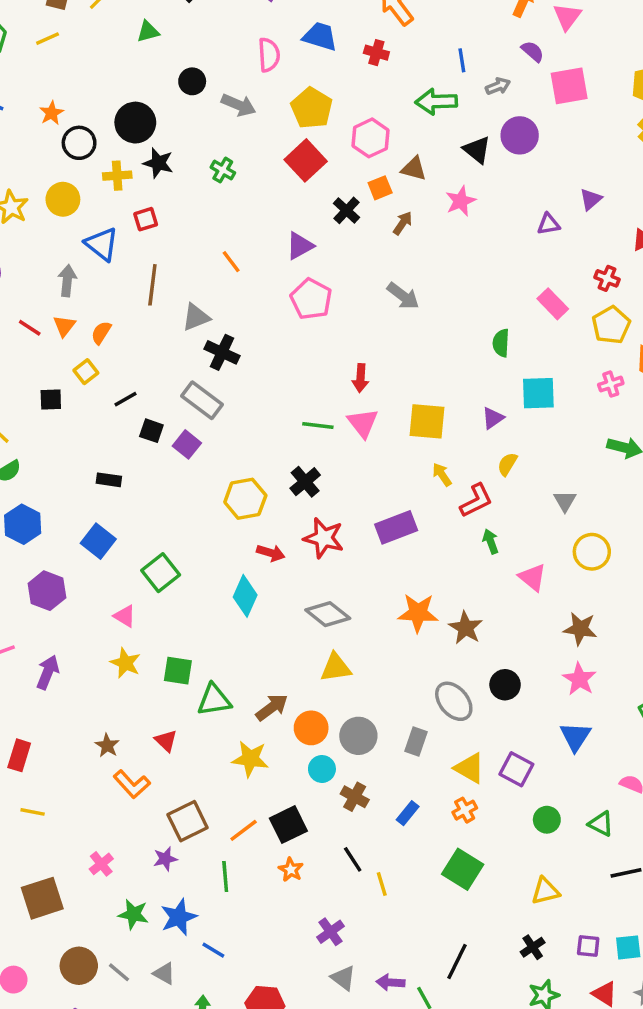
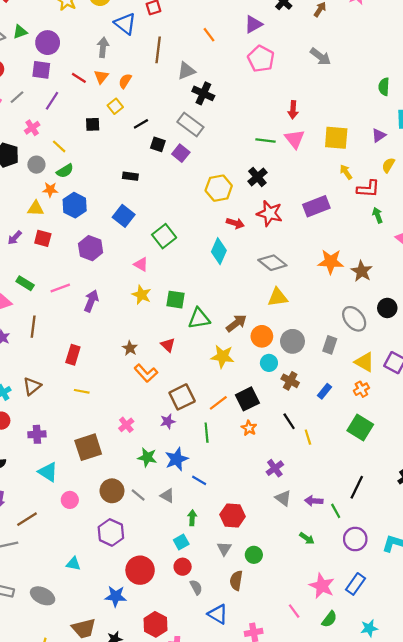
red L-shape: (476, 500) -> (368, 189), turned 30

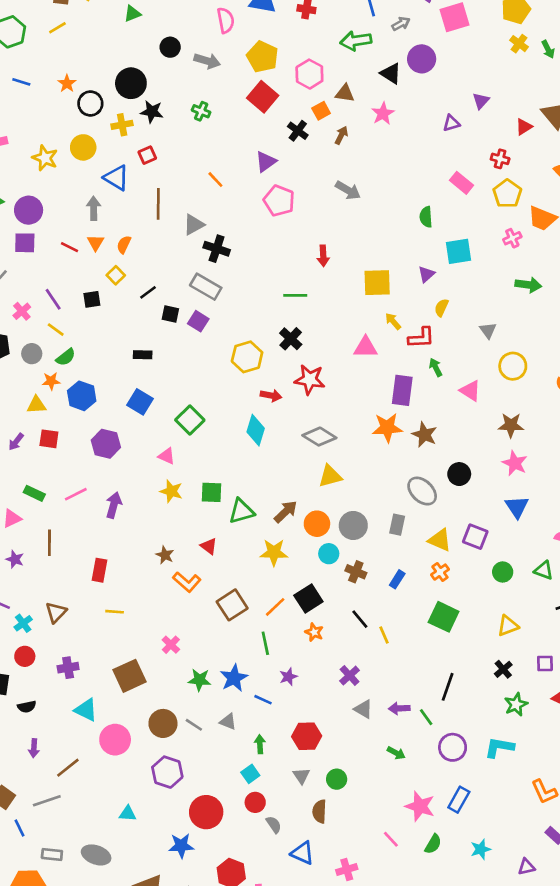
purple line: (52, 101) -> (53, 299), moved, turned -60
pink triangle: (295, 139) -> (366, 347), moved, turned -45
purple rectangle: (316, 206) -> (402, 390), moved, turned -55
purple star: (168, 421) -> (288, 677), moved
pink circle: (70, 500) -> (115, 740), size x1.5

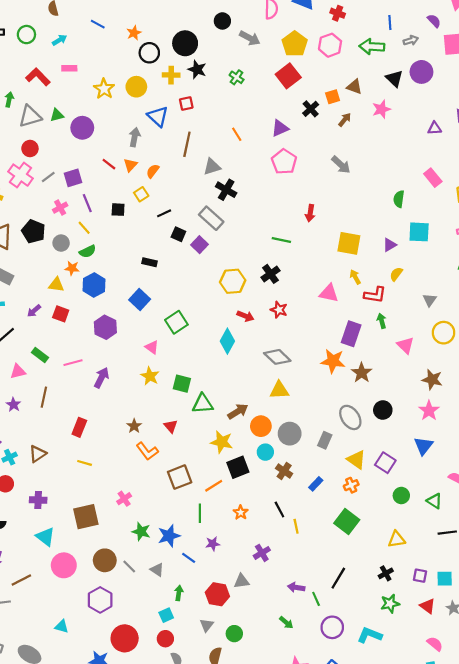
pink hexagon: (309, 74) -> (330, 45), moved
purple square: (25, 243) -> (73, 178), moved, turned -30
red star: (310, 380) -> (279, 310), size x0.7
black square: (308, 599) -> (238, 467), moved
gray triangle: (363, 709) -> (242, 581), moved, turned -49

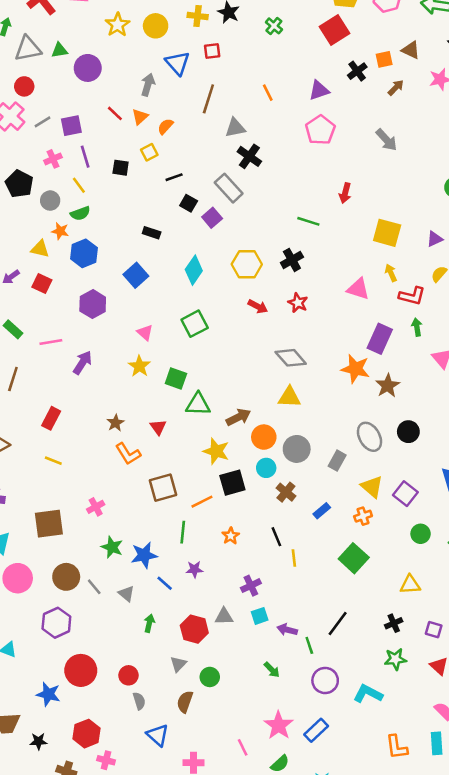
green square: (176, 322) -> (195, 324), moved
cyan diamond: (227, 341) -> (194, 270), moved
cyan square: (166, 615) -> (260, 616), moved

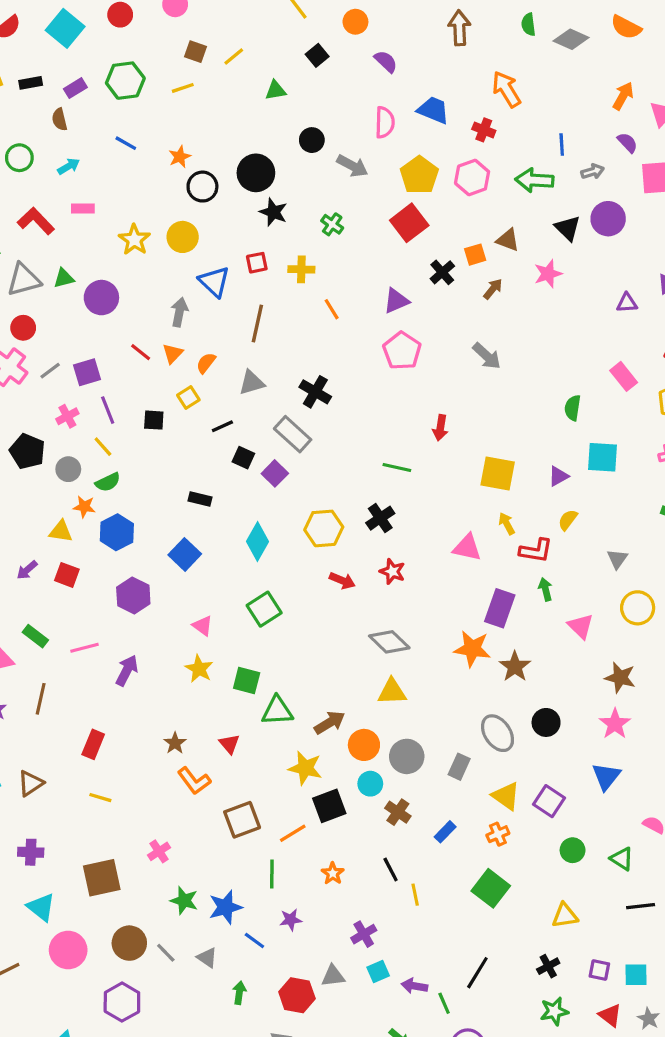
yellow cross: (198, 16) -> (301, 269), moved
gray triangle: (235, 128) -> (252, 383), moved

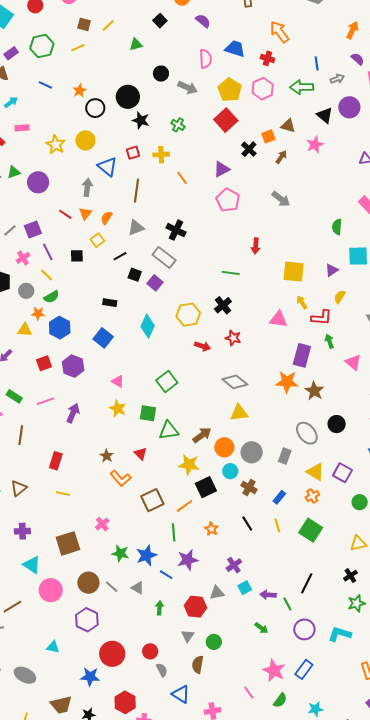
red square: (67, 575) -> (44, 363), moved, turned -35
green square: (264, 609) -> (167, 382), moved
yellow line: (415, 895) -> (277, 525), moved
purple star: (291, 920) -> (188, 560), size x1.5

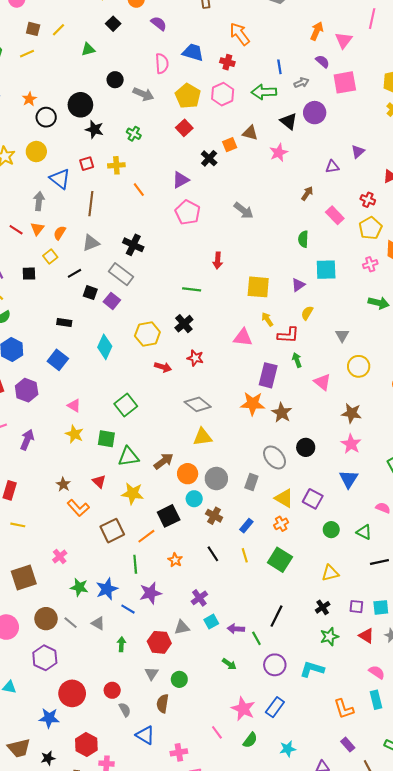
red square: (226, 120) -> (184, 128), size x0.7
brown arrow: (281, 157) -> (307, 193), moved
yellow star: (189, 465) -> (133, 493), moved

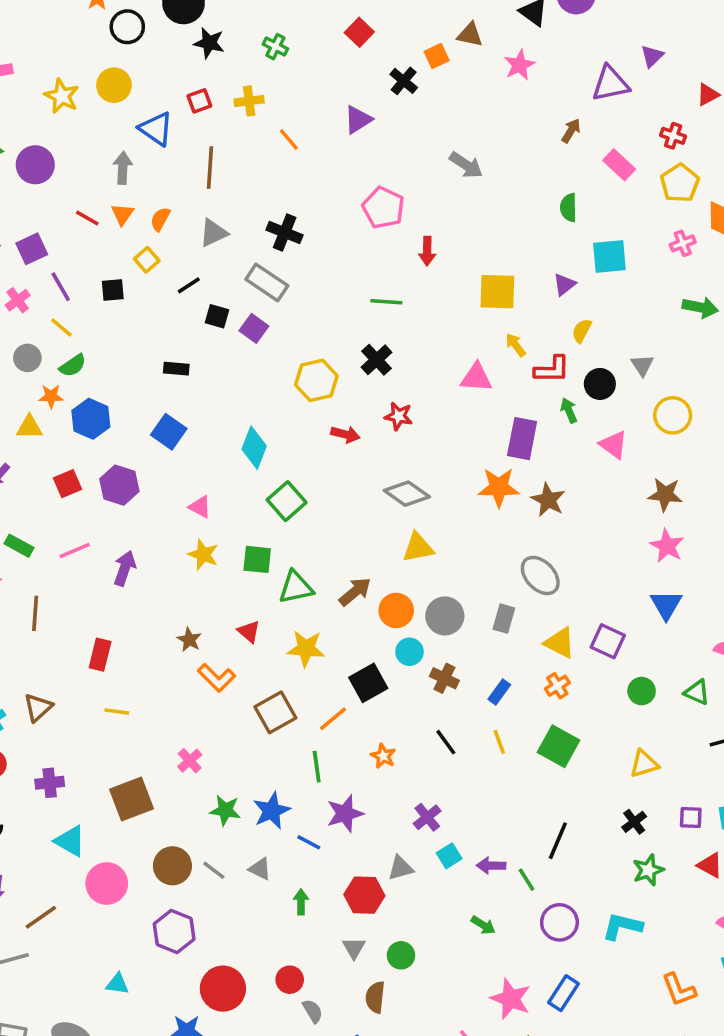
purple triangle: (332, 167) -> (610, 84), size x1.6
pink pentagon: (188, 212) -> (383, 208), moved
cyan diamond: (105, 347) -> (254, 448), moved
black circle: (306, 447) -> (600, 384), moved

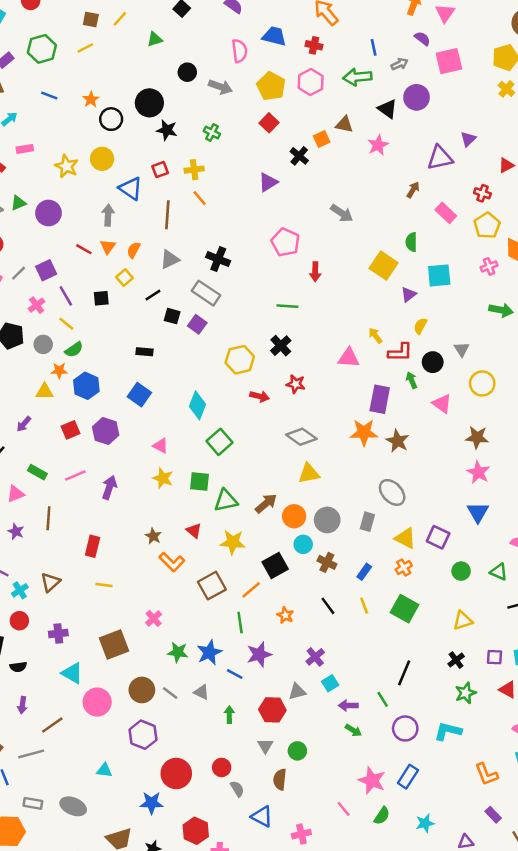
orange line: (289, 139) -> (200, 198), moved
yellow square: (497, 292) -> (384, 266), moved, turned 32
purple arrow: (491, 866) -> (348, 705), moved

